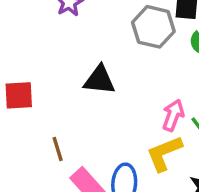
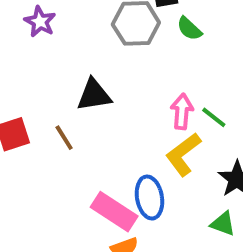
brown line: (58, 149) -> (64, 138), moved

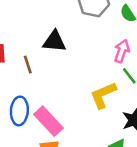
pink arrow: (182, 112) -> (122, 51), moved
blue ellipse: (149, 198) -> (19, 111), moved

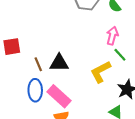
black triangle: (54, 41) -> (59, 63), moved
brown line: (28, 64) -> (38, 64), moved

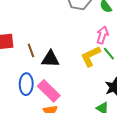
brown line: (38, 64) -> (31, 50), moved
yellow L-shape: (101, 72) -> (91, 56), moved

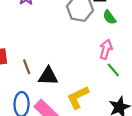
yellow L-shape: (91, 56) -> (78, 97), moved

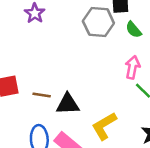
brown line: (27, 67) -> (42, 95), turned -56

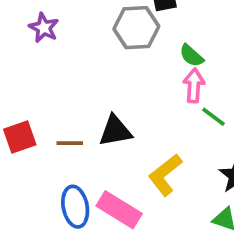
green semicircle: (134, 30) -> (191, 56), moved
black triangle: (68, 104) -> (115, 131), moved

